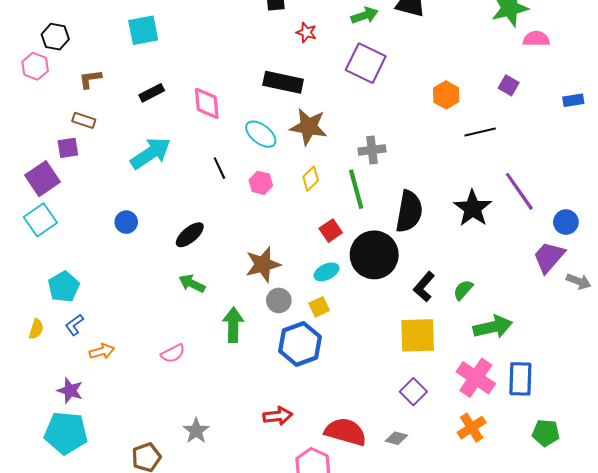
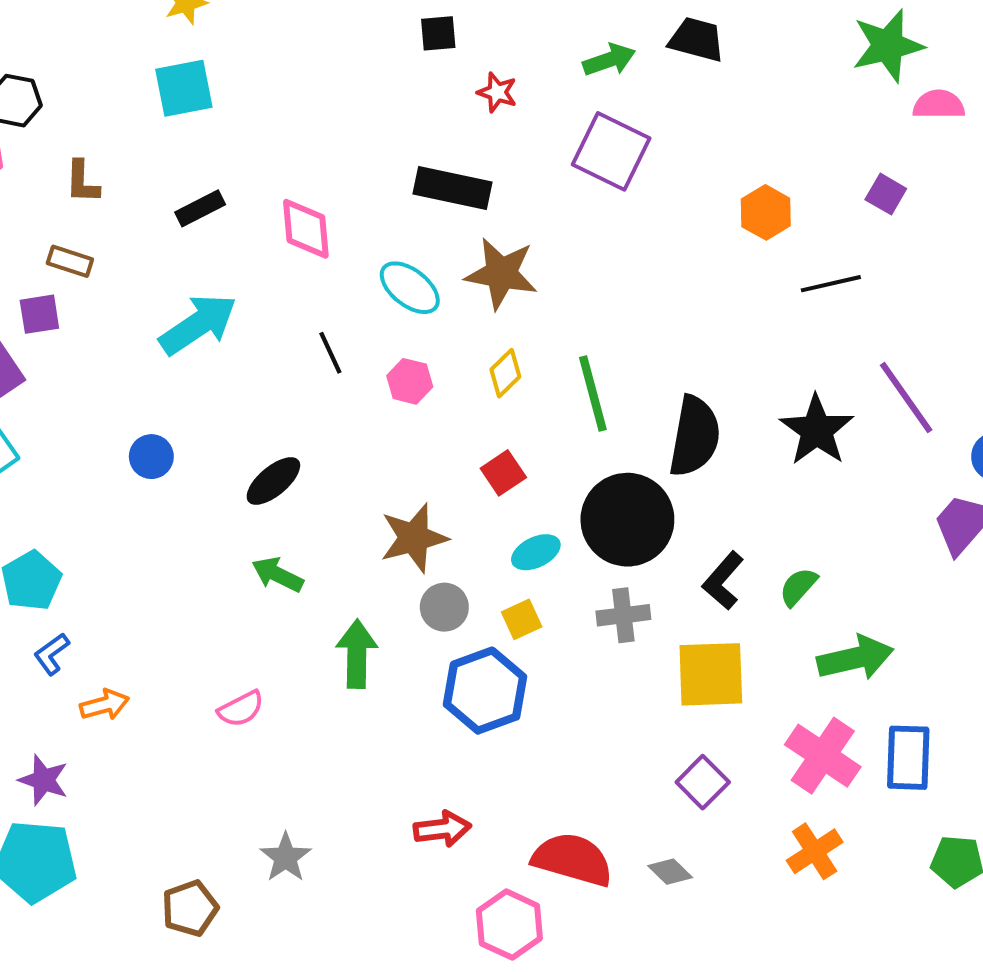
brown L-shape: (90, 79) -> (82, 182), turned -80
gray cross: (372, 150) -> (623, 615), moved
red square: (331, 231) -> (503, 473), moved
gray diamond: (396, 438) -> (670, 872), turned 30

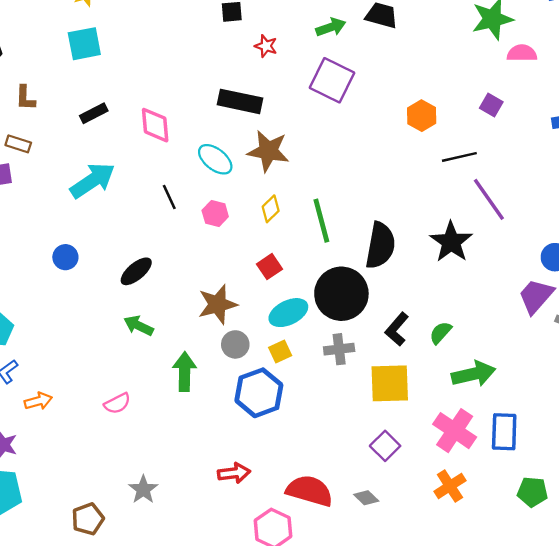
purple line: (906, 398) -> (489, 199), moved
cyan ellipse: (536, 552) -> (288, 313), size x1.4

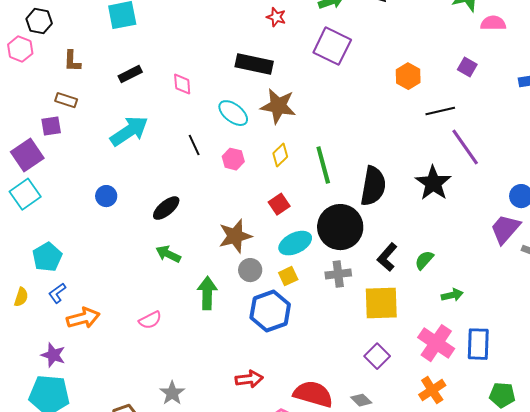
pink diamond: (155, 125) -> (182, 84), size x0.7
green arrow: (474, 374) -> (452, 295), size x0.6
orange arrow: (38, 401) -> (83, 318), size x1.4

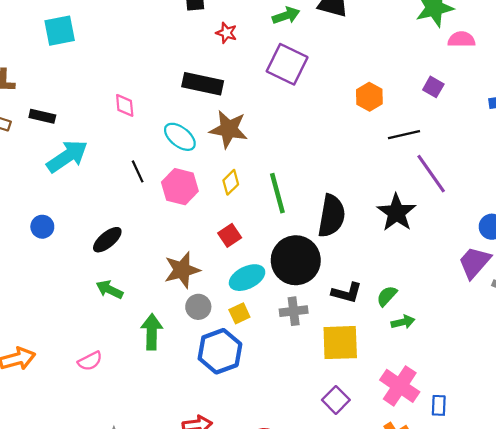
black rectangle: (130, 74) -> (42, 116), moved, turned 40
pink hexagon: (233, 159) -> (180, 187), size x1.5
black L-shape: (387, 257) -> (347, 293), turned -116
green arrow: (452, 295) -> (403, 322), moved
blue rectangle: (478, 344) -> (439, 405), moved, size x0.6

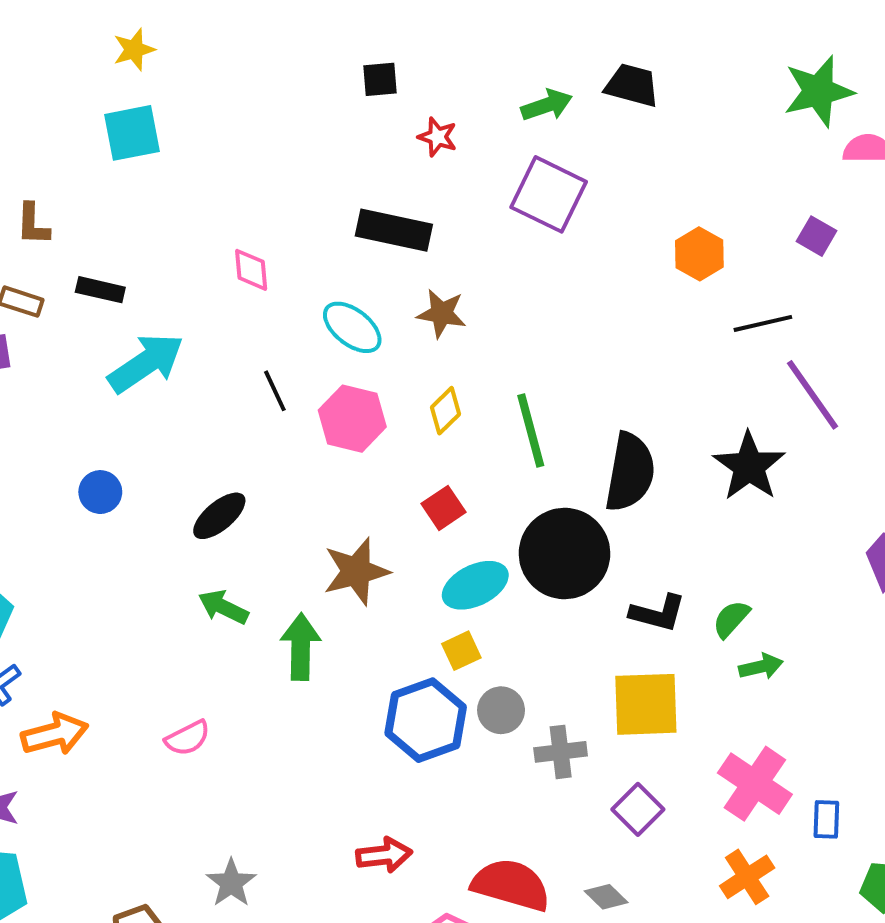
brown star: (229, 129) -> (442, 313), size x0.7
gray circle: (198, 307) -> (501, 710), moved
gray cross: (294, 311) -> (561, 752), moved
green arrow: (152, 332) -> (301, 647), moved

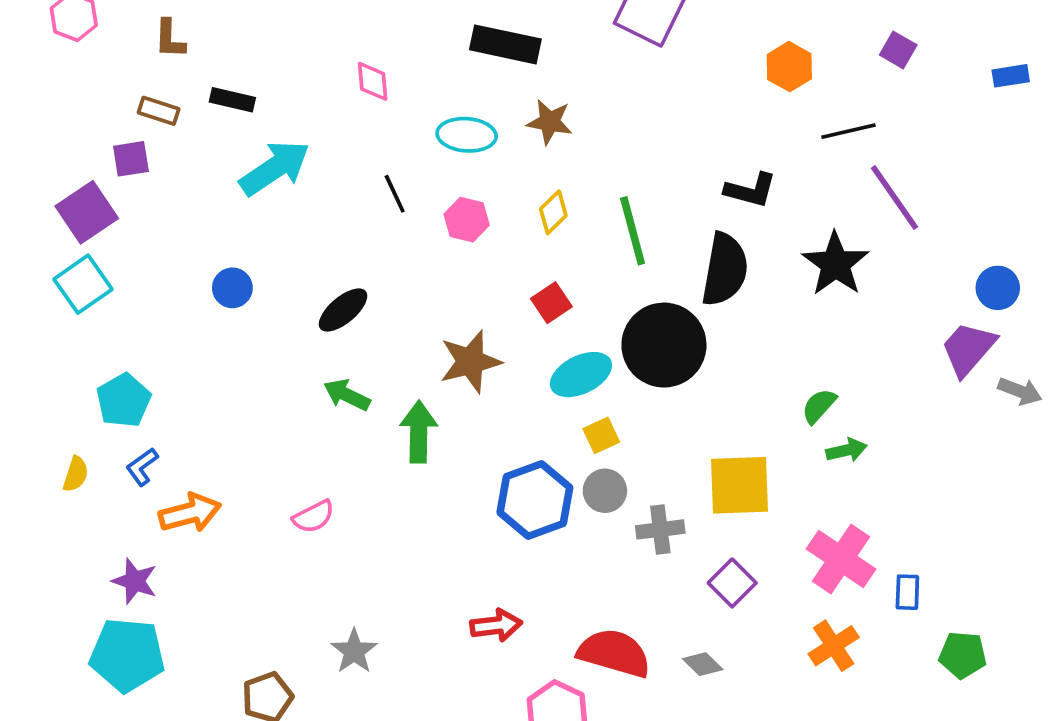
cyan ellipse: (352, 327) -> (467, 135), turned -34
pink hexagon: (352, 419) -> (467, 220), size x0.7
black L-shape: (658, 613) -> (751, 190), moved
yellow square: (461, 651) -> (601, 435), moved

